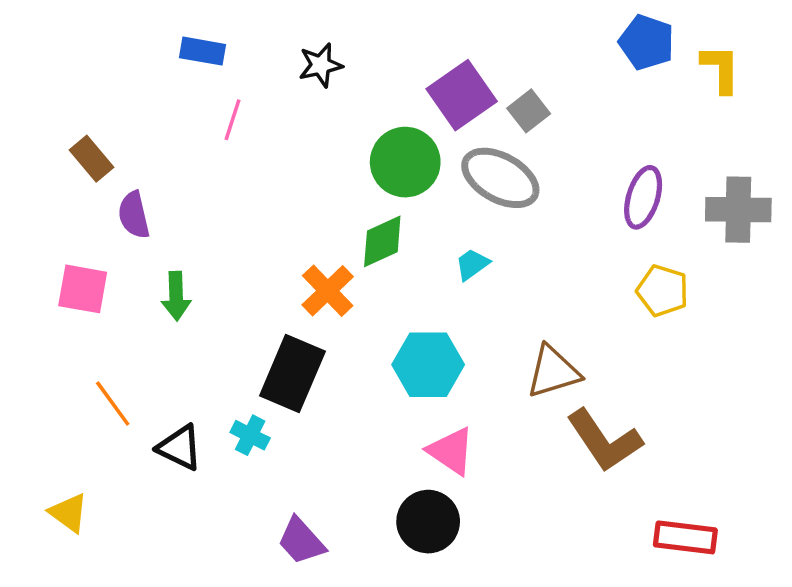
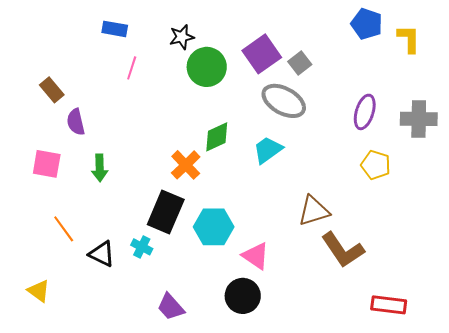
green circle: (405, 162) -> (207, 67), moved
cyan trapezoid: (472, 264) -> (268, 150), size x1.5
cyan hexagon: (428, 365) -> (214, 227), moved

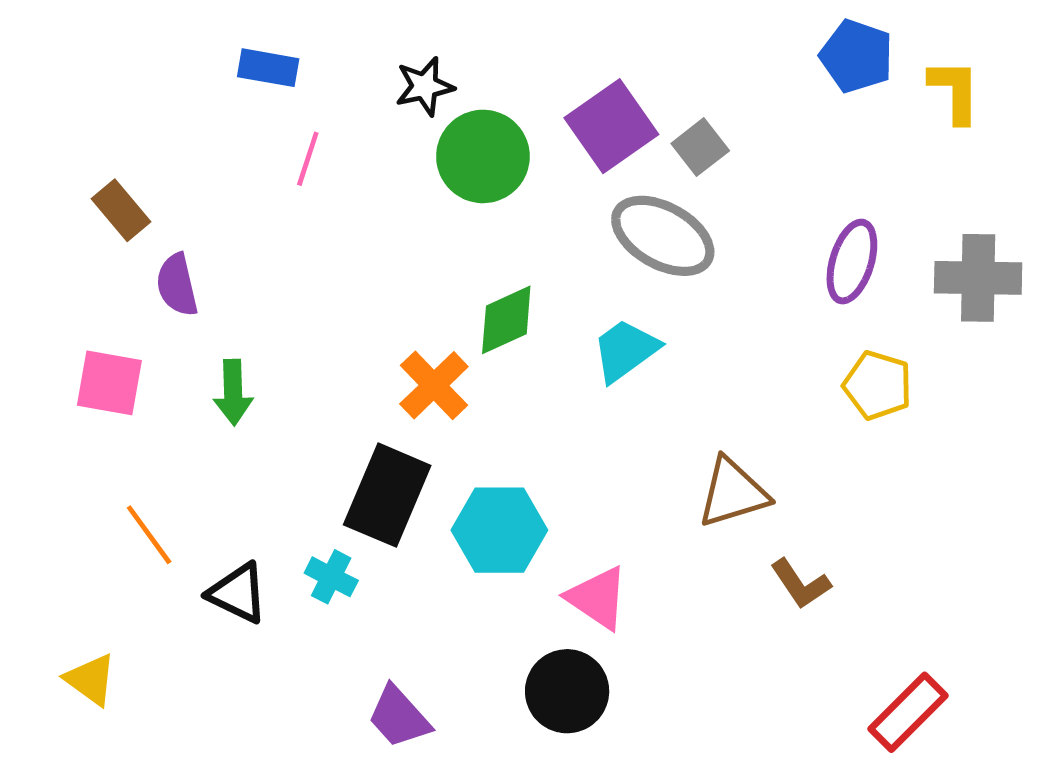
brown L-shape: (343, 250) -> (801, 584), size x0.6
red rectangle: (389, 305) -> (908, 712), turned -52

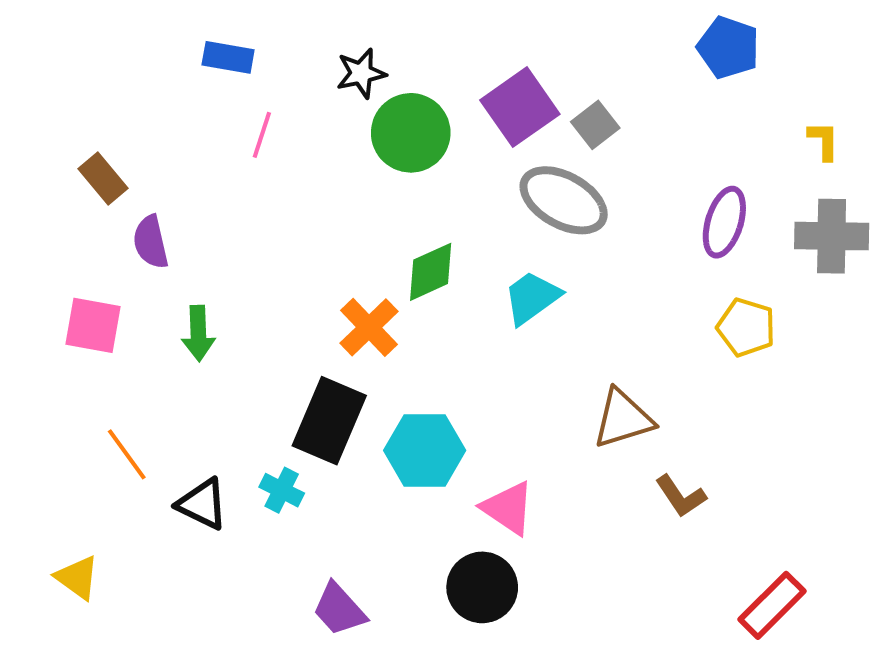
yellow L-shape: (955, 91) -> (824, 141), moved, size x0.7

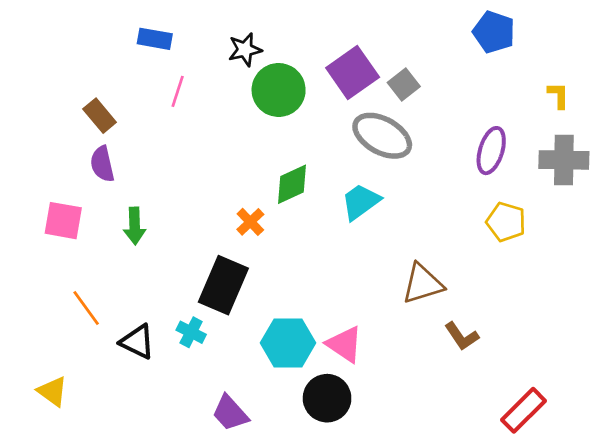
brown rectangle: (103, 178) -> (100, 116), moved
orange cross: (369, 327) -> (250, 222), size x0.7
cyan hexagon: (425, 450) -> (288, 343), moved

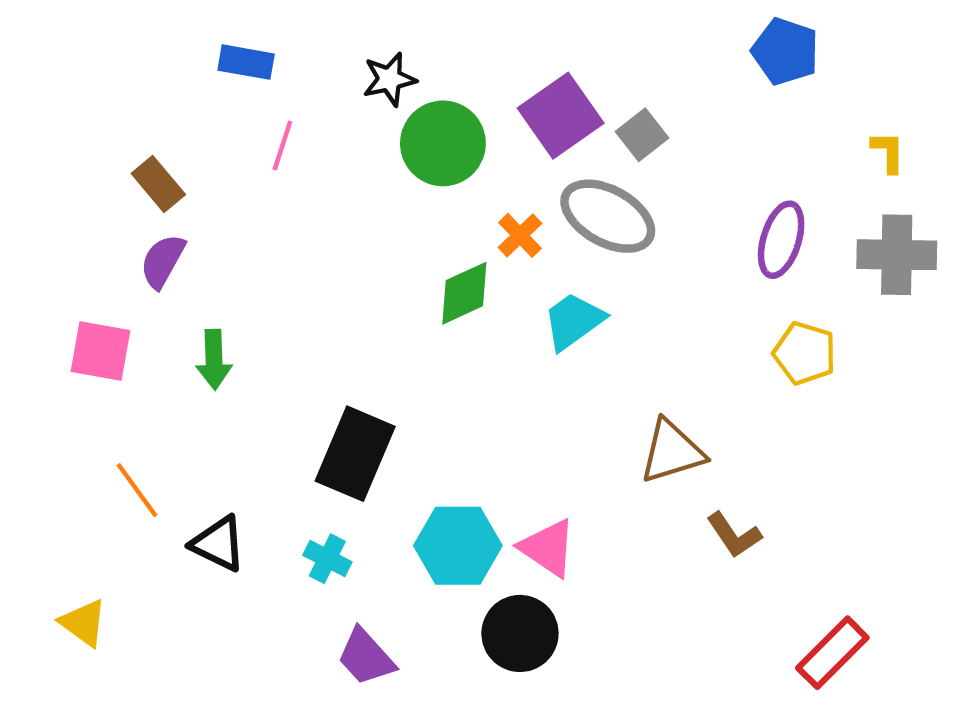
purple semicircle: (102, 164) -> (163, 261), turned 42
orange cross: (250, 222) -> (520, 235), moved
cyan cross: (191, 332) -> (327, 559), moved

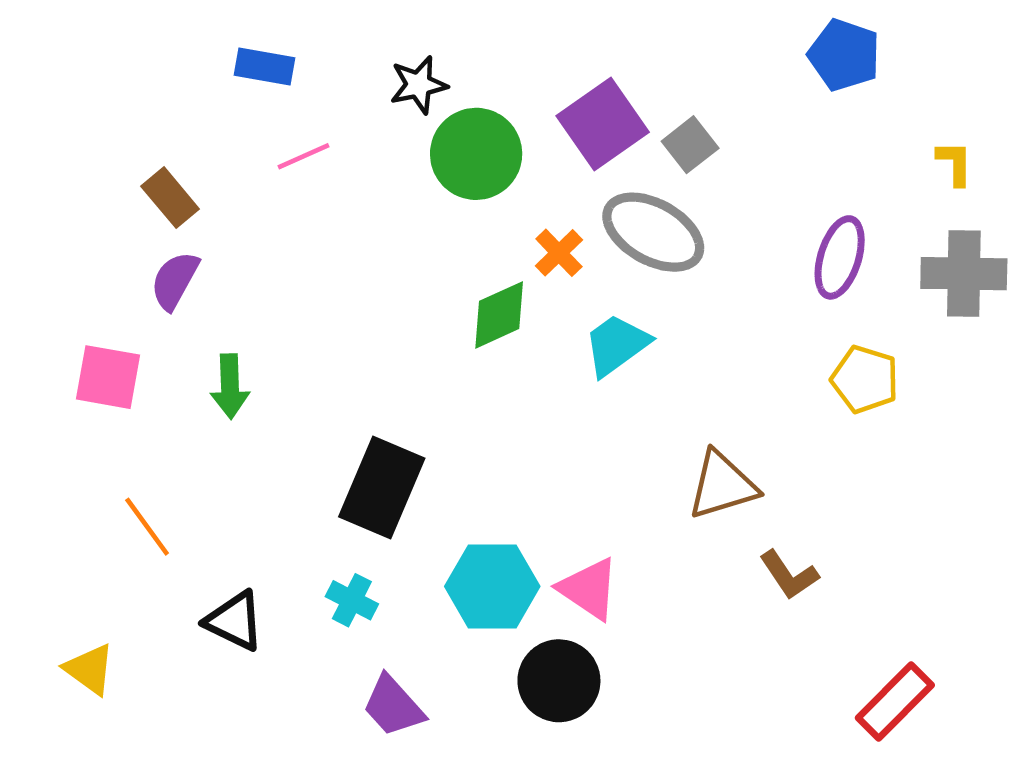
pink line: (282, 146) -> (304, 156), turned 48
black triangle: (218, 544) -> (235, 621), moved

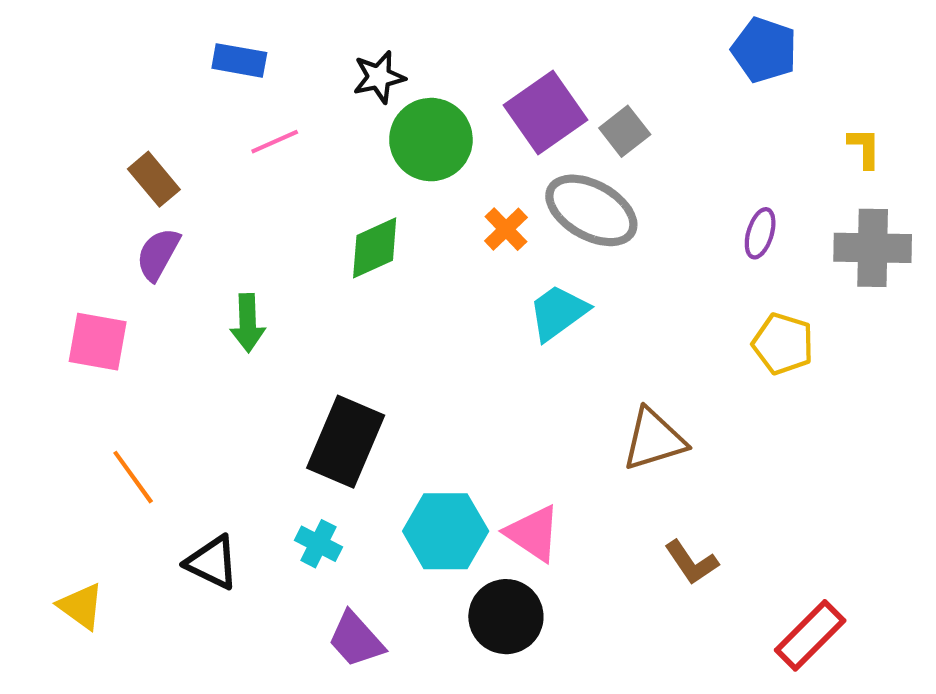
purple ellipse: (840, 257) -> (760, 233), size x0.7
green diamond: (499, 315) -> (375, 248), moved
green arrow: (230, 386) -> (248, 323), moved
brown L-shape: (789, 575) -> (691, 562), moved

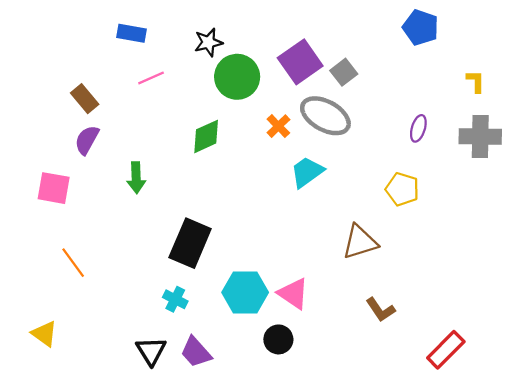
yellow pentagon: (783, 344) -> (402, 189), moved
black triangle: (212, 562) -> (151, 351), moved, turned 32
black circle: (506, 617) -> (278, 339), size x0.7

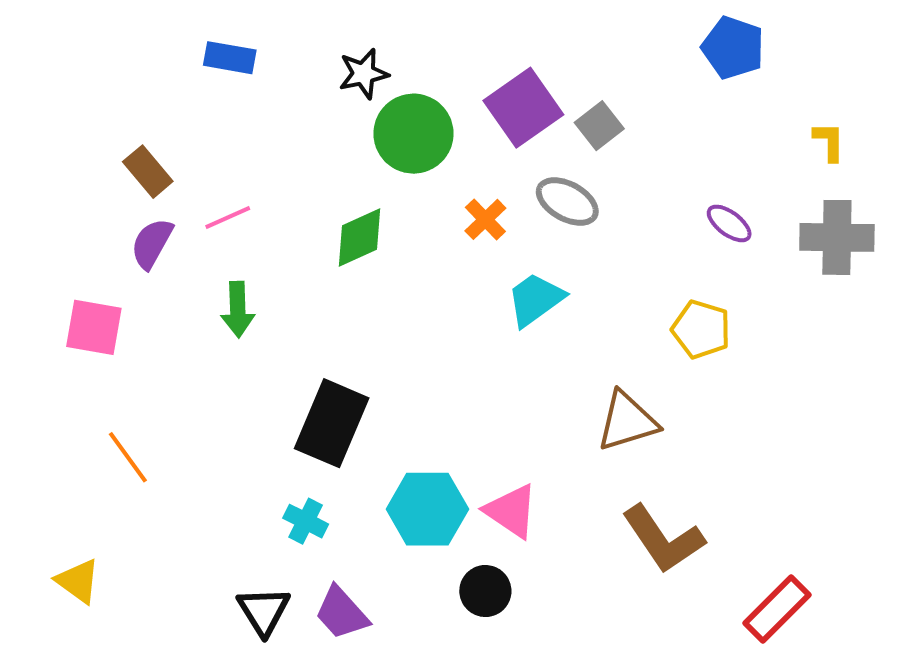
pink line: (151, 78) -> (228, 217), moved
gray ellipse: (325, 116) -> (567, 202), size x0.7
purple ellipse: (418, 128) -> (729, 223), turned -70
brown L-shape: (380, 310) -> (663, 539), size x1.6

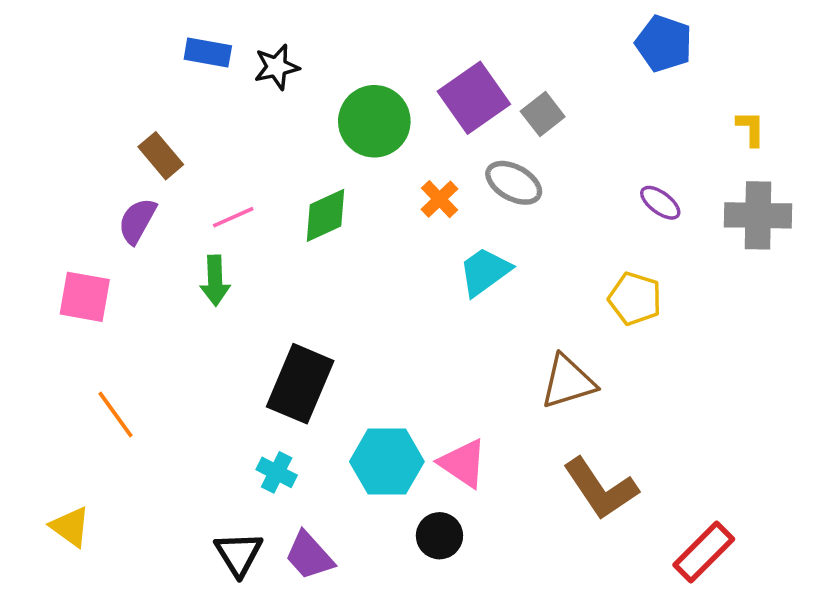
black star: (364, 74) -> (277, 67), moved
brown rectangle: (148, 172) -> (161, 156), moved
pink line: (228, 217) -> (233, 217), moved

